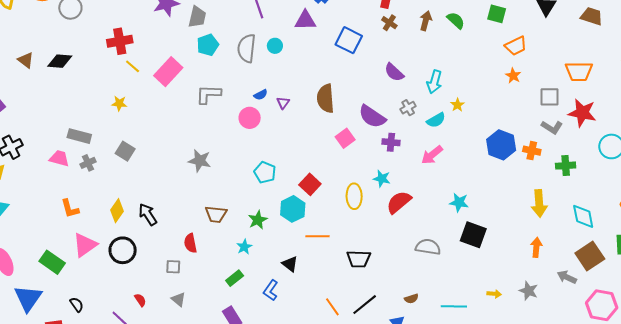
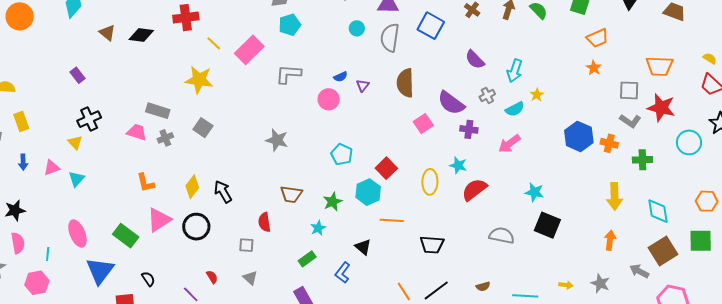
red cross: (120, 41) -> (186, 18), moved
gray semicircle: (247, 48) -> (390, 38), moved
yellow star: (119, 103) -> (199, 80), size x1.8

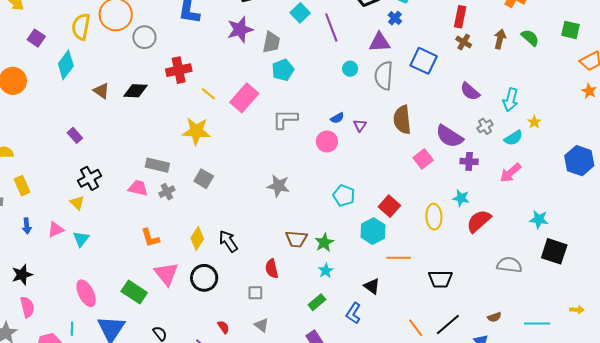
green star: (333, 202) -> (324, 243), moved
pink triangle: (159, 220) -> (166, 274), turned -32
cyan line: (48, 254) -> (72, 329), moved

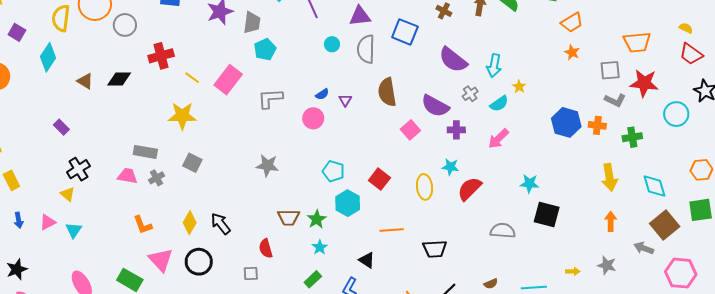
purple semicircle: (470, 91) -> (453, 60), size x1.4
cyan hexagon: (373, 231) -> (348, 203), moved

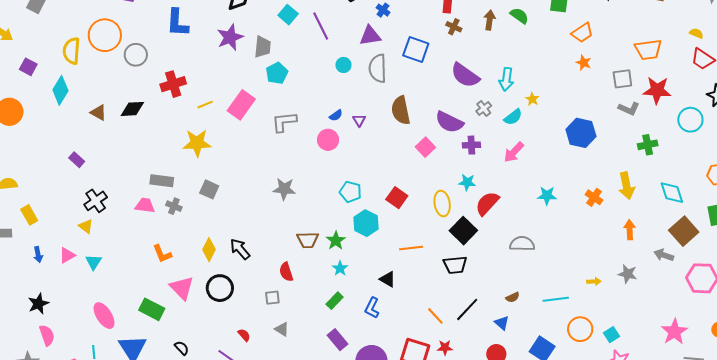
yellow line: (192, 78) -> (205, 105), turned -56
orange cross: (597, 125) -> (594, 197), moved, turned 30
gray cross: (156, 178) -> (174, 206), turned -35
black square: (547, 214) -> (463, 231), moved, turned 32

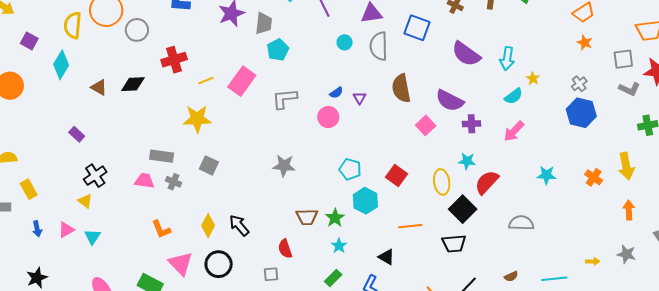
gray cross: (484, 108) -> (579, 84), moved

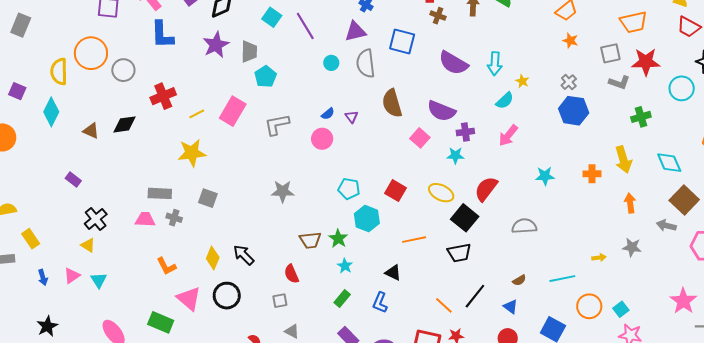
cyan star: (467, 161) -> (455, 155), moved
orange cross: (594, 177) -> (592, 174), turned -30
yellow ellipse: (442, 182) -> (441, 193), turned -50

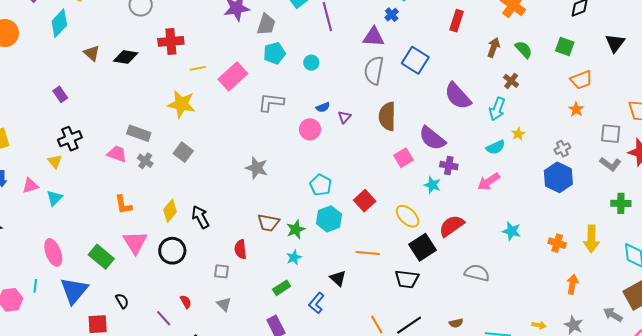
brown cross: (438, 16) -> (511, 81), moved
cyan circle: (331, 63) -> (311, 63), moved
orange arrow: (630, 203) -> (572, 284), moved

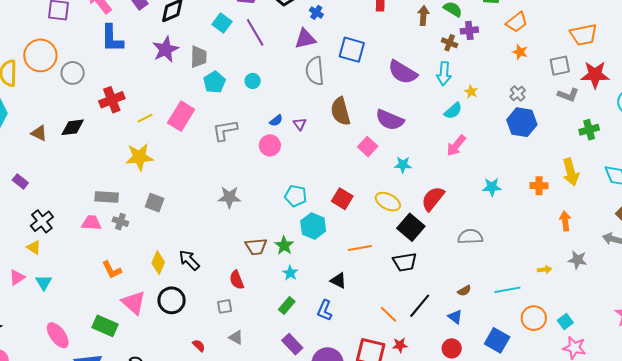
purple cross: (449, 166) -> (469, 30), moved

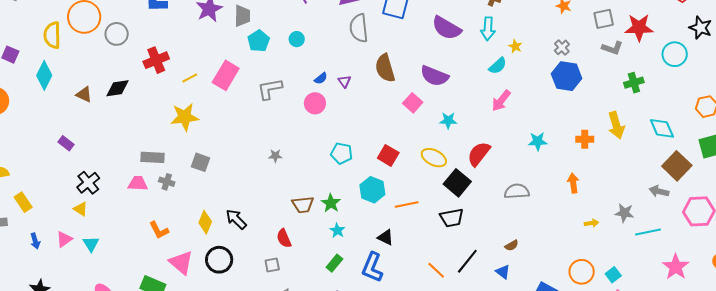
gray star: (229, 197) -> (275, 156), size x0.6
orange arrow: (565, 221) -> (573, 183), moved
cyan hexagon: (313, 226) -> (372, 190), moved
cyan line: (507, 290) -> (648, 232), moved
blue L-shape: (325, 310) -> (372, 267), size x1.4

